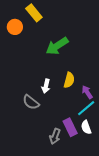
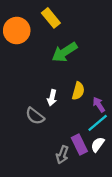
yellow rectangle: (34, 13) -> (51, 18), moved
orange circle: (15, 27) -> (17, 30), size x1.5
white semicircle: (86, 127) -> (98, 144), turned 56

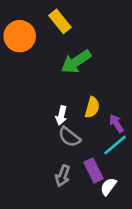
gray semicircle: (35, 116) -> (69, 137), moved
white semicircle: (98, 144) -> (108, 187), moved
gray arrow: (62, 155) -> (63, 176), moved

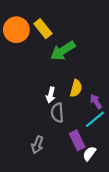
yellow rectangle: (60, 21) -> (43, 29), moved
gray semicircle: (69, 137) -> (57, 113), turned 48
gray arrow: (63, 176) -> (37, 145), moved

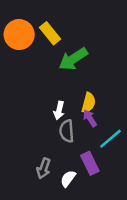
purple arrow: (96, 102) -> (90, 118), moved
white semicircle: (89, 154) -> (68, 179), moved

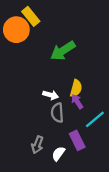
yellow rectangle: (50, 33) -> (31, 16), moved
white arrow: (59, 110) -> (51, 95), turned -88

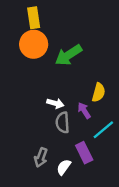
yellow rectangle: (31, 16) -> (34, 18), turned 30
orange circle: (16, 30) -> (34, 44), moved
yellow semicircle: (76, 88) -> (99, 92), moved

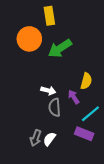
yellow rectangle: (34, 18) -> (49, 16), moved
purple rectangle: (84, 153) -> (84, 134), moved, turned -42
white semicircle: (64, 167) -> (49, 139), moved

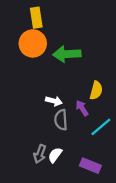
yellow rectangle: (49, 16) -> (36, 18), moved
green arrow: (60, 48) -> (67, 54), turned 30
purple rectangle: (84, 134) -> (90, 166), moved

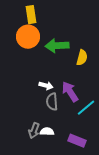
yellow semicircle: (96, 90) -> (82, 58), moved
purple arrow: (82, 108) -> (70, 92), size x1.5
white semicircle: (55, 155) -> (47, 132), turned 56

